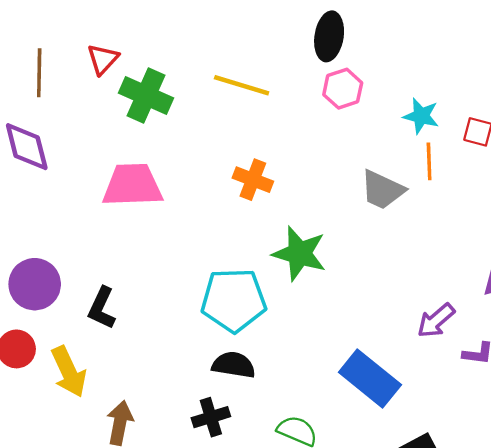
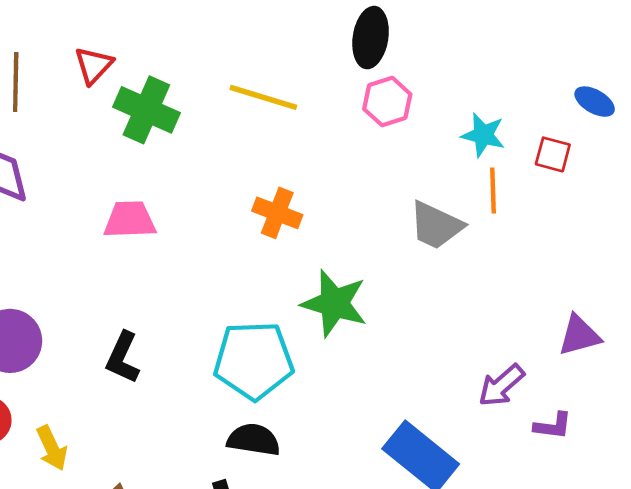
pink trapezoid: (132, 185) -> (130, 220), size x0.7
black L-shape: (102, 308) -> (123, 358), moved
yellow arrow: (69, 372) -> (52, 448), size x0.7

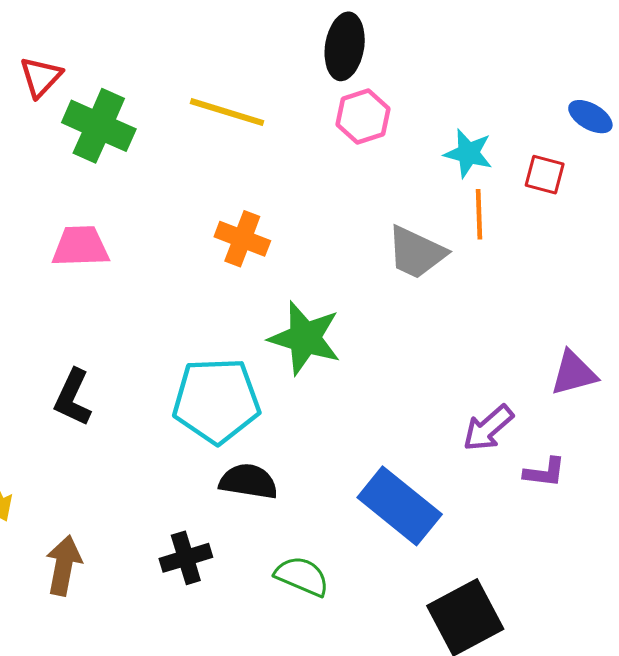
black semicircle: (254, 440) -> (248, 481), moved

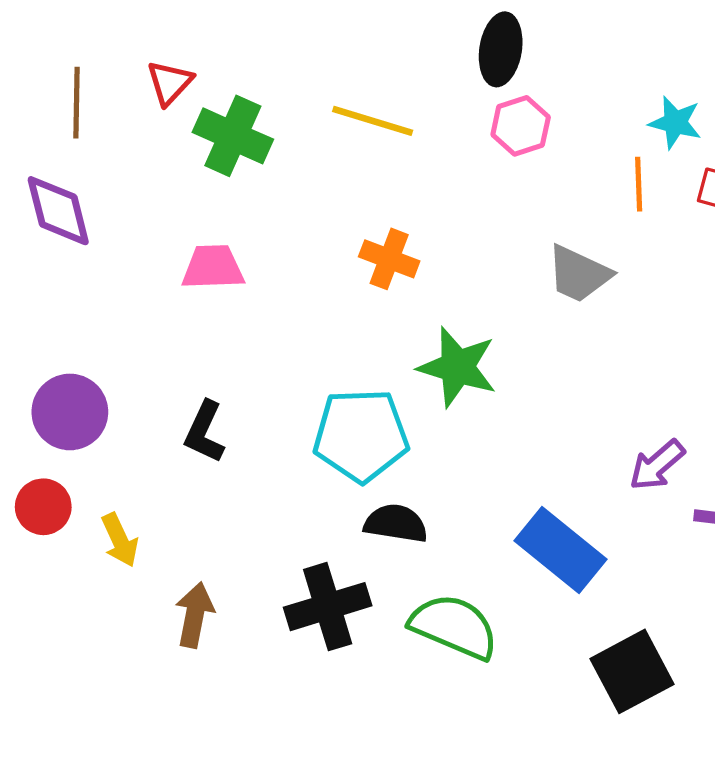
cyan star: (468, 153) -> (675, 123), moved
orange line: (479, 214) -> (639, 184), moved
black cross: (186, 558) -> (328, 607), size x1.5
green semicircle: (302, 576) -> (454, 627), size x1.5

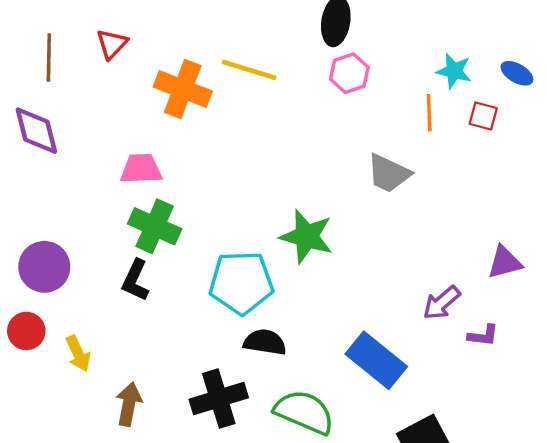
green cross: (233, 136) -> (155, 226), moved
orange cross: (389, 259) -> (183, 89), moved, size x1.4

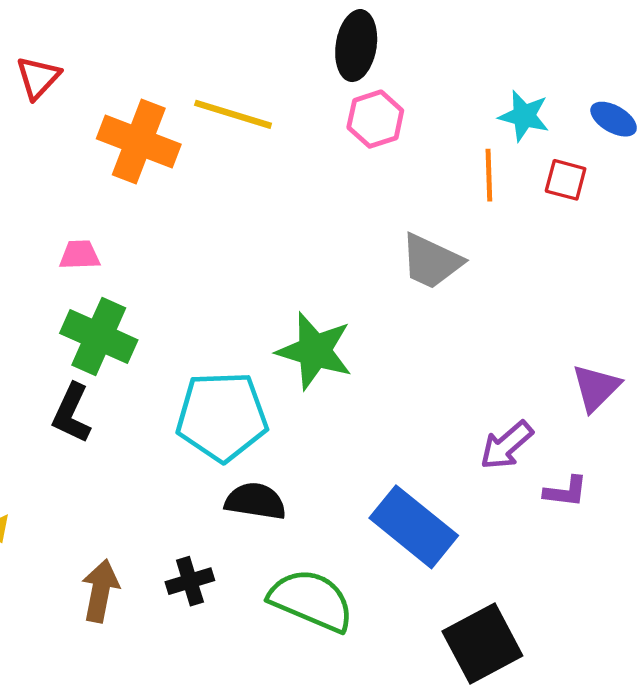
pink trapezoid: (141, 169) -> (80, 255), size x0.7
purple triangle: (505, 262) -> (596, 388), turned -30
black cross: (219, 398) -> (190, 581), size x0.6
brown arrow: (129, 404) -> (100, 591), moved

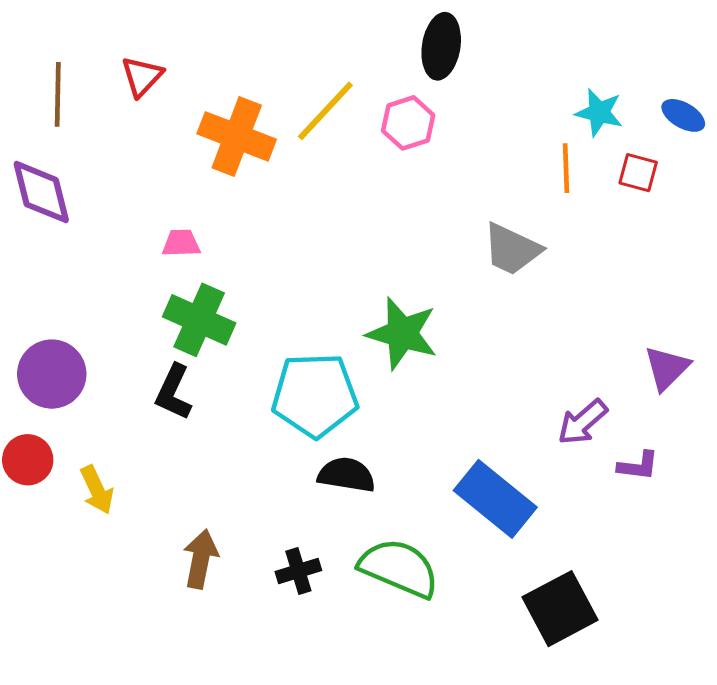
yellow line: (233, 114) -> (325, 111), turned -64
pink hexagon: (375, 119) -> (408, 123), moved
black cross: (190, 581) -> (298, 571), moved

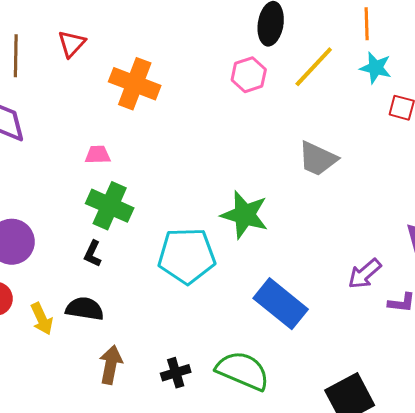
yellow line: (325, 111) -> (314, 67), moved
orange line: (566, 168) -> (367, 24), moved
black L-shape: (174, 392) -> (93, 254), size x0.7
black semicircle: (346, 475) -> (85, 309), moved
blue rectangle: (495, 499) -> (281, 304), moved

